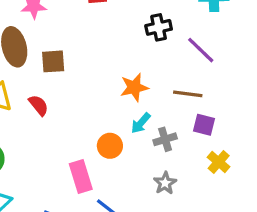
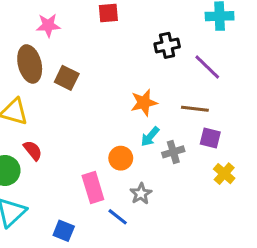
brown square: (53, 61) -> (67, 78), turned 30
red semicircle: (39, 105) -> (33, 150), moved
gray star: (165, 183) -> (141, 194), moved

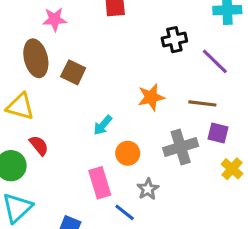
cyan arrow: (150, 137) -> (103, 125), moved
gray cross: (173, 152) -> (181, 147), size x1.5

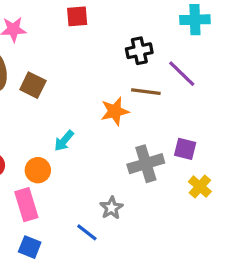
brown line: (202, 103) -> (146, 92), moved
orange circle: (128, 153) -> (38, 170), moved
pink rectangle: (100, 183) -> (26, 205), moved

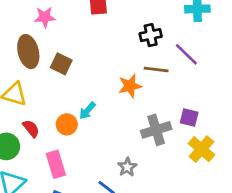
orange circle: (38, 170) -> (67, 124), moved
yellow cross: (200, 187) -> (201, 149), size x1.4

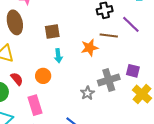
brown square: (61, 64) -> (52, 31), moved, turned -35
cyan arrow: (87, 111) -> (58, 56), moved, turned -48
gray star: (127, 167) -> (87, 93), moved

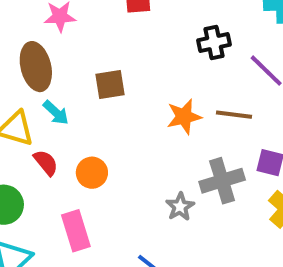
brown line: (109, 36) -> (234, 115), moved
cyan arrow: (58, 56) -> (56, 113), moved, turned -40
red semicircle: (17, 79) -> (46, 163), moved

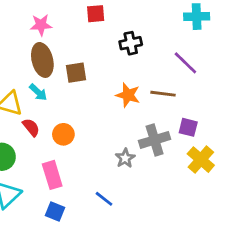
black cross: (214, 43) -> (131, 43), moved
brown ellipse: (36, 67) -> (42, 60), moved
orange star: (184, 117) -> (128, 95), turned 30

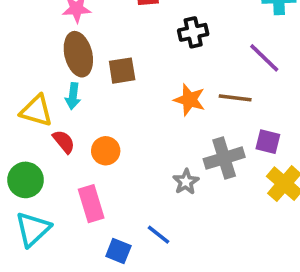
cyan arrow: (38, 92) -> (73, 96), turned 54
blue square: (55, 211) -> (118, 251), moved

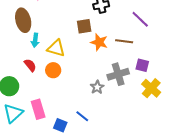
brown ellipse: (78, 54) -> (23, 20), moved
brown square: (122, 71) -> (84, 26), moved
yellow triangle: (36, 111) -> (56, 48), moved
pink rectangle: (91, 204) -> (38, 109), moved

